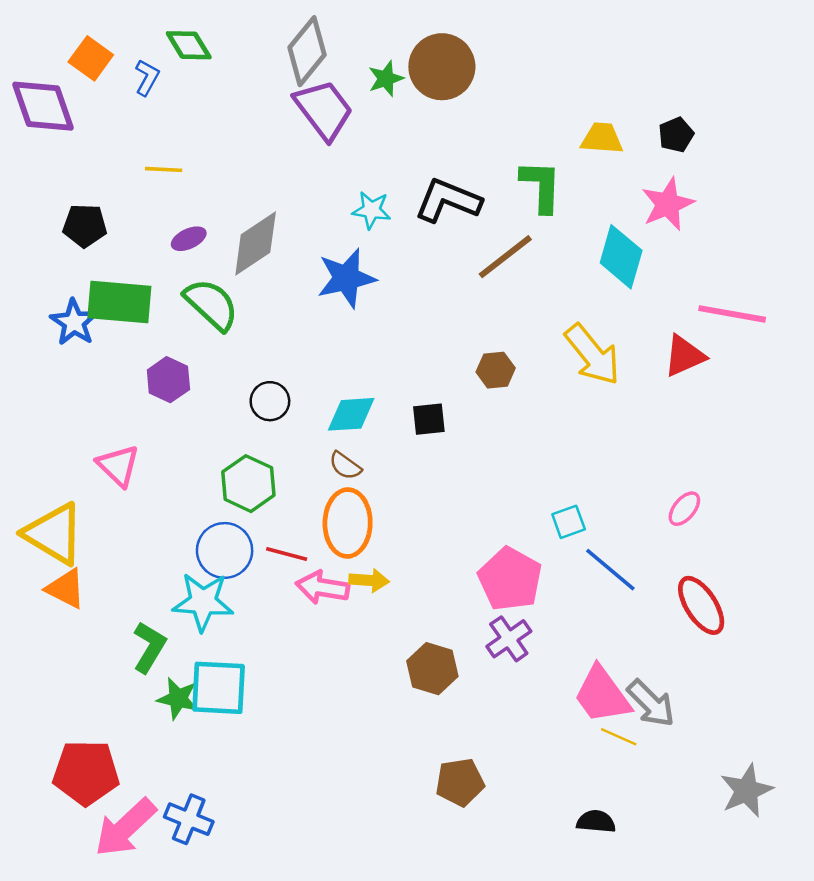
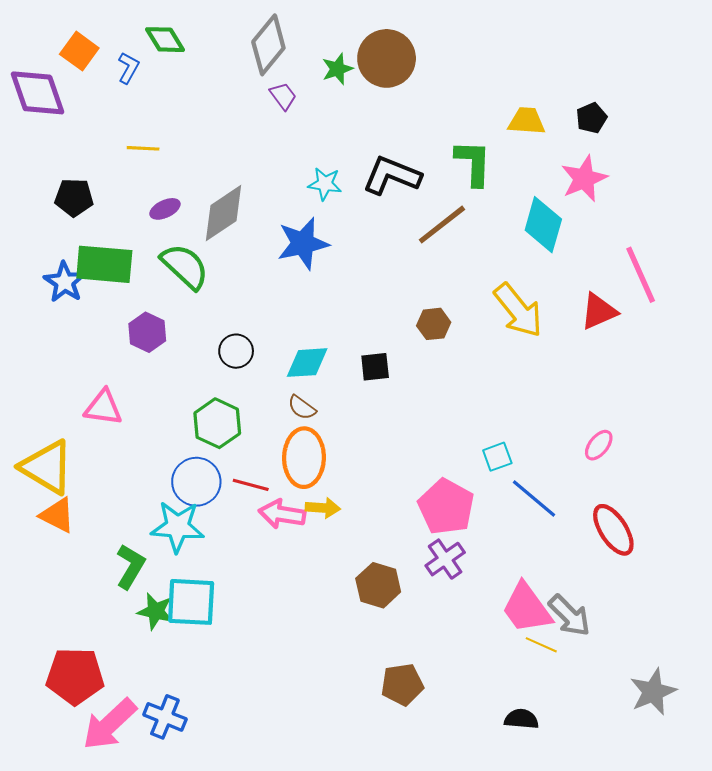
purple trapezoid: (324, 110) -> (283, 96), size x0.5
pink line: (732, 314) -> (641, 275), turned 56
pink triangle: (118, 466) -> (103, 408), turned -36

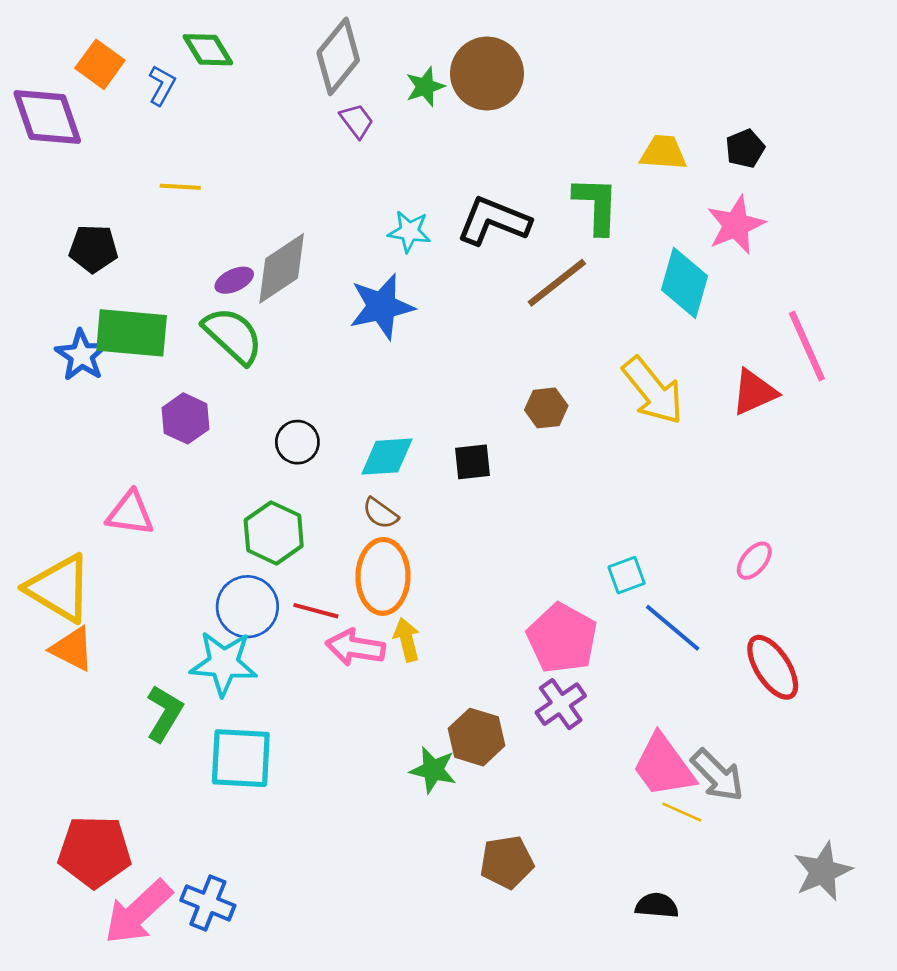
purple ellipse: (165, 209) -> (234, 280), moved
yellow arrow: (323, 508) -> (407, 640), turned -108
green star: (156, 611) -> (433, 770), moved

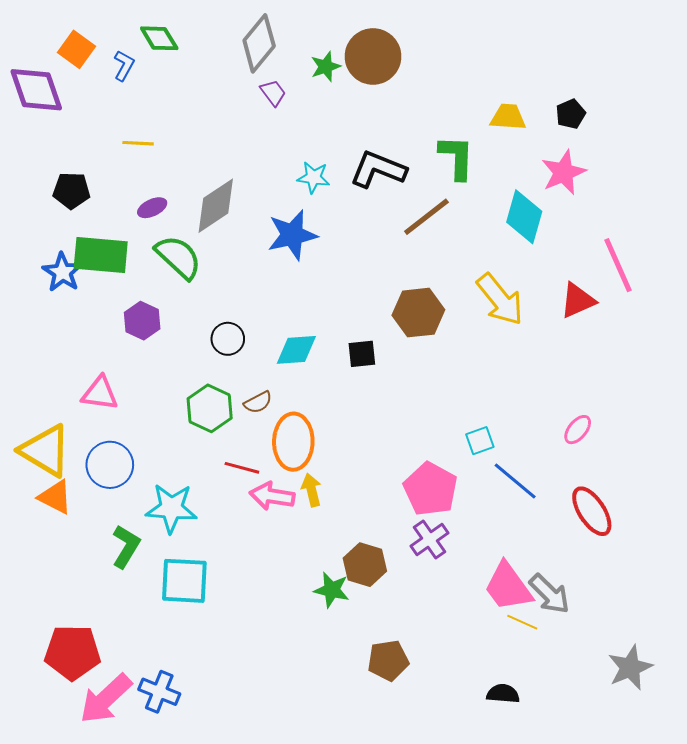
purple ellipse: (234, 280) -> (152, 208), moved
brown hexagon: (546, 408) -> (418, 313), size x1.6
brown semicircle: (380, 513) -> (258, 402), moved, turned -64
blue circle: (247, 607) -> (110, 465), moved

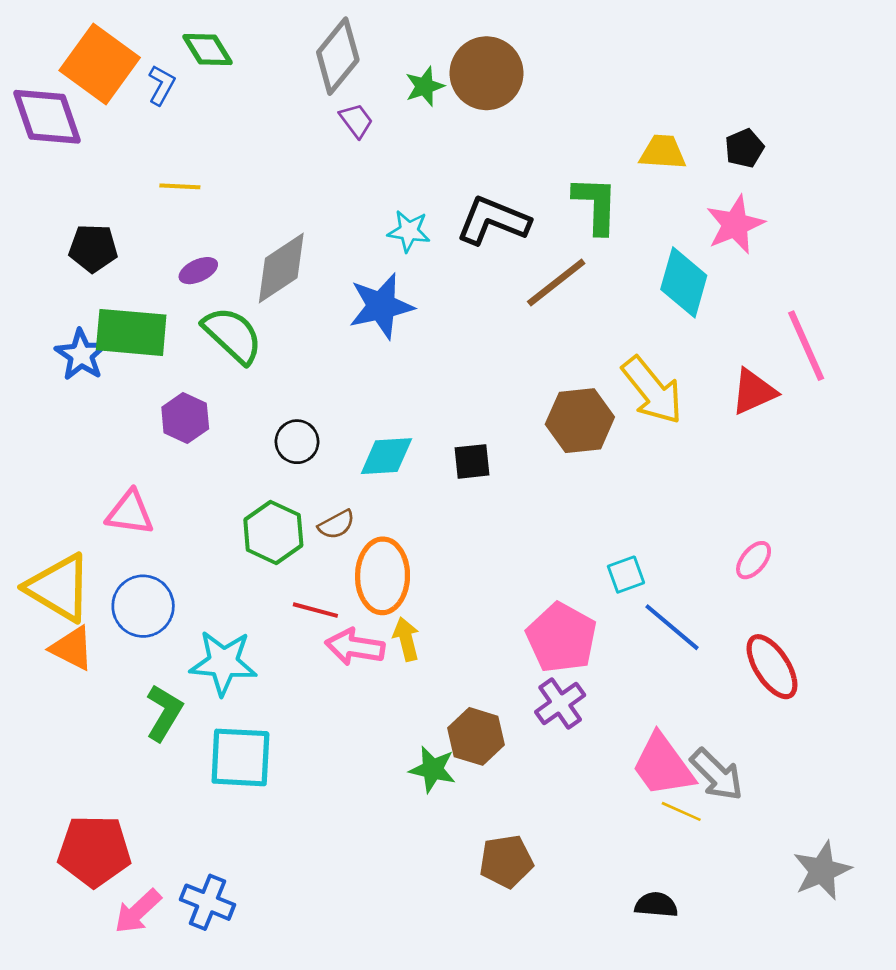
orange square: (77, 49) -> (100, 64), size x1.6
brown hexagon: (418, 313) -> (580, 421), moved
pink arrow: (106, 699) -> (138, 911), size x0.7

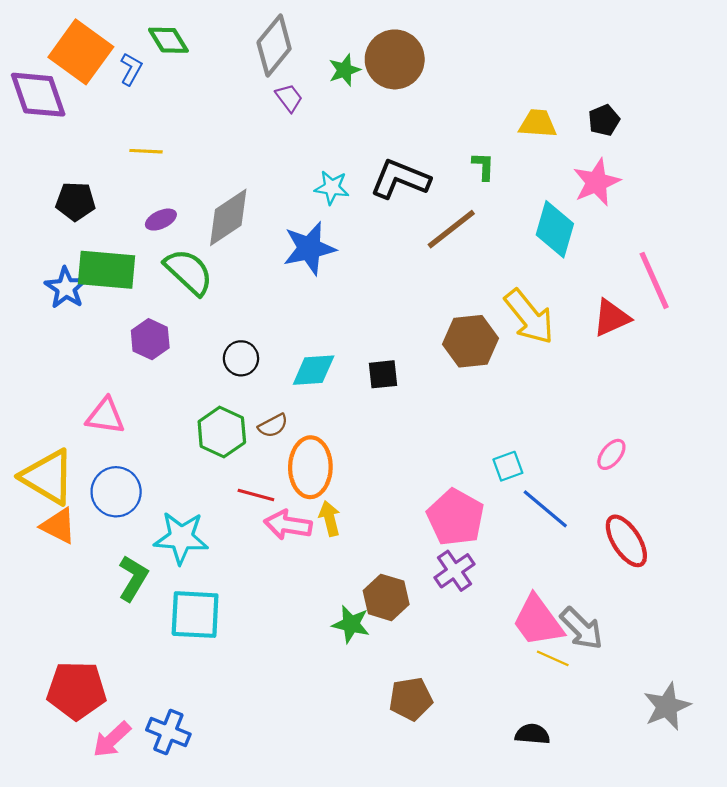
green L-shape: (596, 205) -> (483, 166), size x0.6

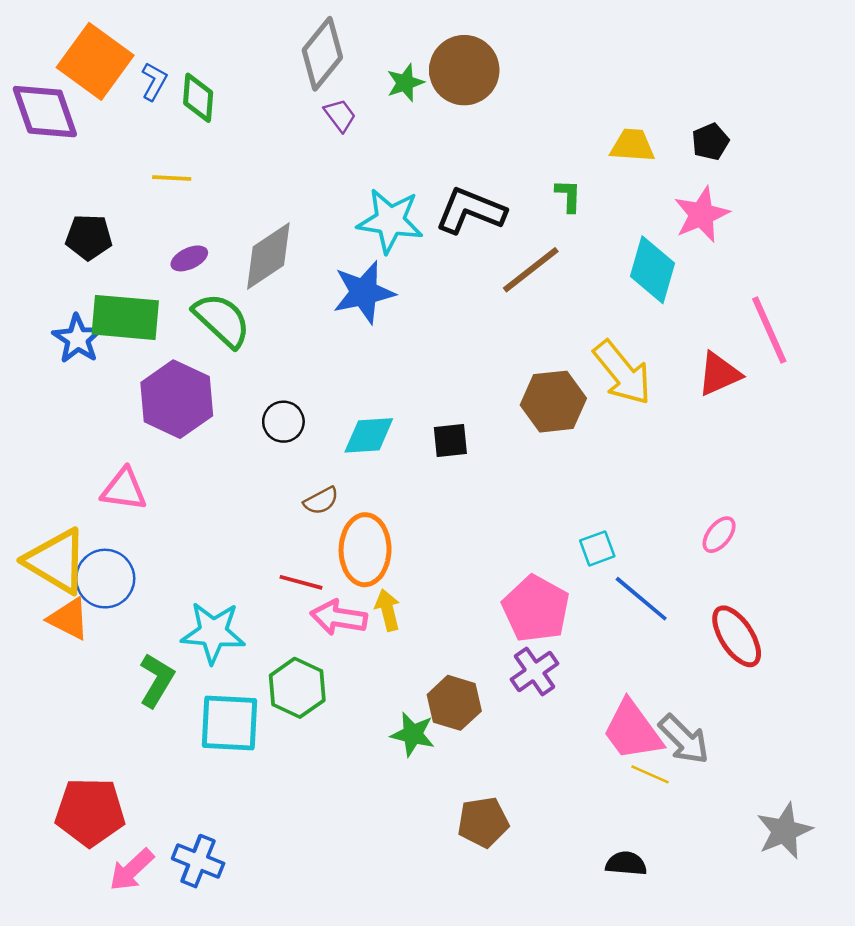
green diamond: (168, 40) -> (198, 98), moved, turned 36
cyan star: (332, 188) -> (390, 221), size x1.6
purple hexagon: (150, 339) -> (177, 399), size x1.6
green hexagon: (222, 432) -> (297, 688), moved
blue circle: (116, 492) -> (105, 579), moved

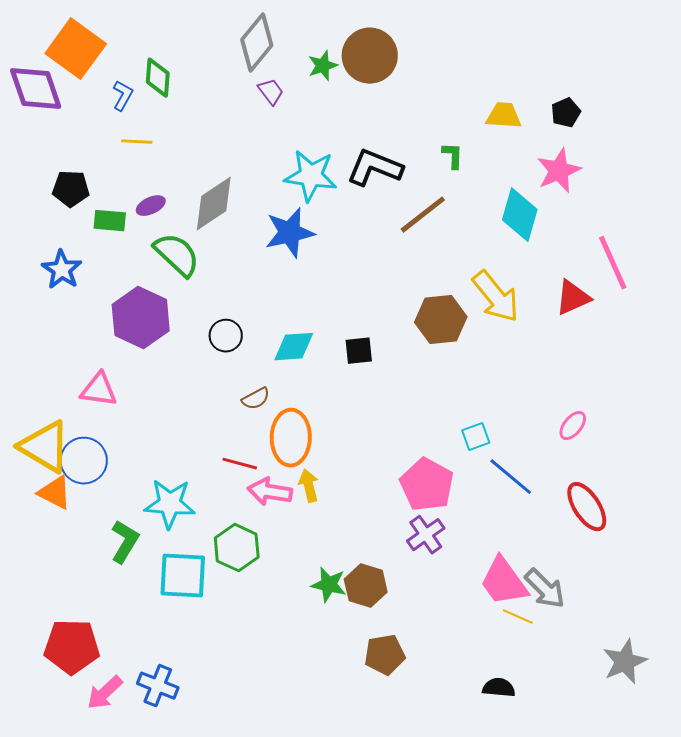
blue L-shape: (154, 81) -> (123, 96), moved
green rectangle: (125, 317) -> (110, 221), moved, size x0.6
brown hexagon: (454, 703) -> (366, 586), moved

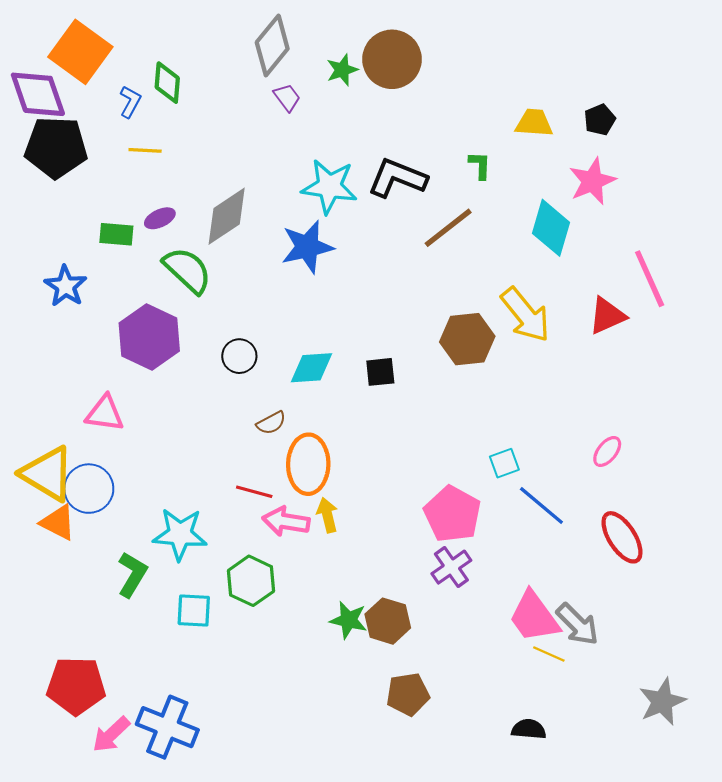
black pentagon: (71, 189) -> (56, 147), moved, size x1.6
cyan square: (183, 576) -> (194, 610), size x0.7
blue cross: (158, 686) -> (167, 727), size x1.4

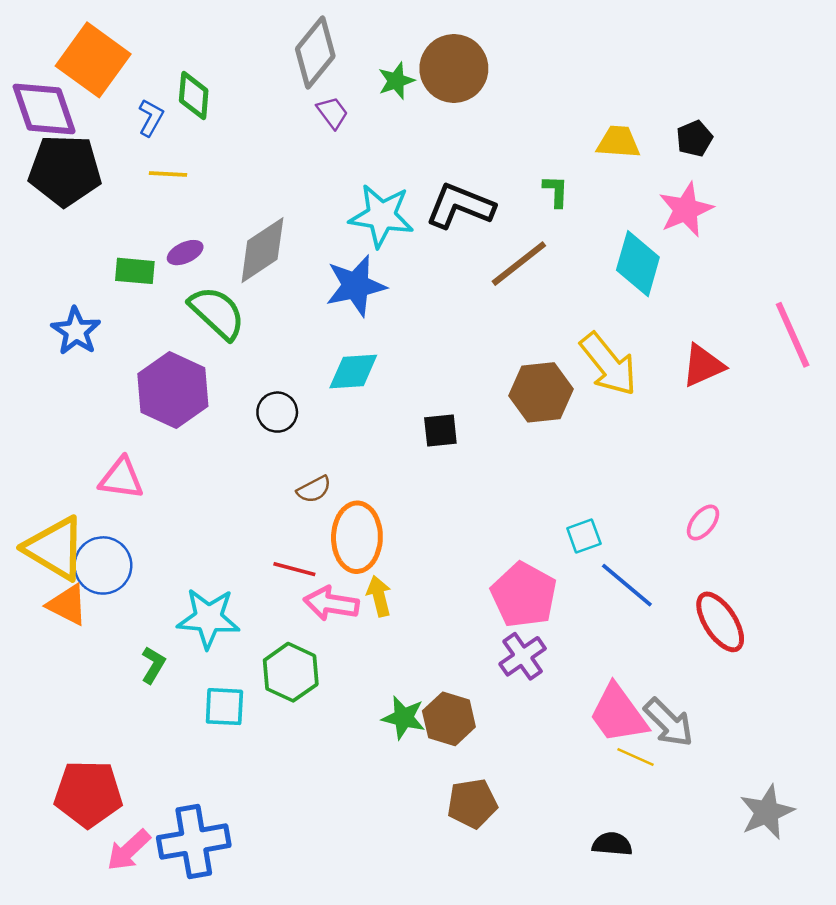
pink line: (650, 279) -> (793, 335), moved
cyan diamond: (311, 368) -> (353, 372), moved
green L-shape: (132, 574) -> (153, 665), size x0.7
blue cross: (167, 727) -> (194, 842), turned -32

